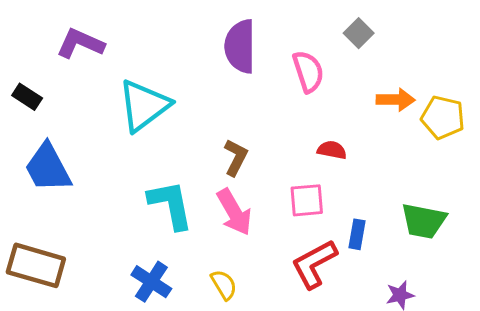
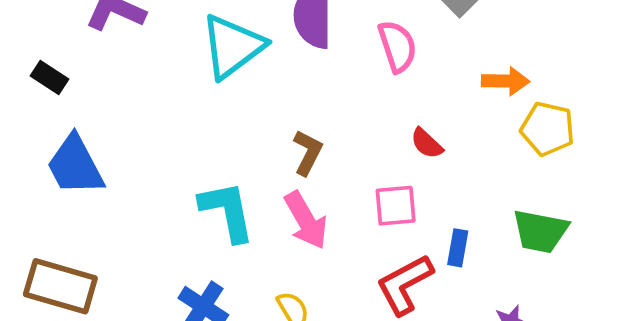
cyan triangle: (144, 106) -> (233, 46), moved
yellow pentagon: (443, 117) -> (548, 129), moved
red semicircle: (332, 150) -> (427, 143), turned -148

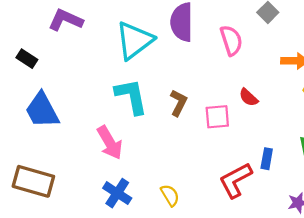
pink square: (396, 206) -> (217, 117), moved
cyan L-shape: (227, 211) -> (131, 96), moved
pink arrow: (306, 220) -> (110, 143), moved

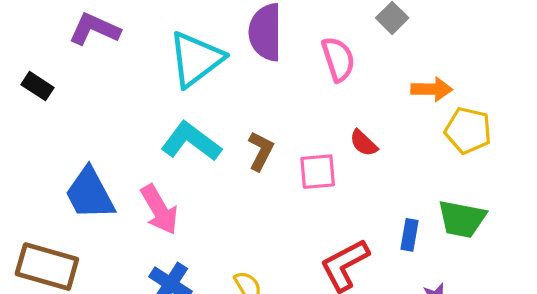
cyan L-shape: (131, 96) -> (191, 141), turned -42
blue trapezoid: (42, 110) -> (90, 194), moved
blue rectangle: (267, 159) -> (410, 235), moved

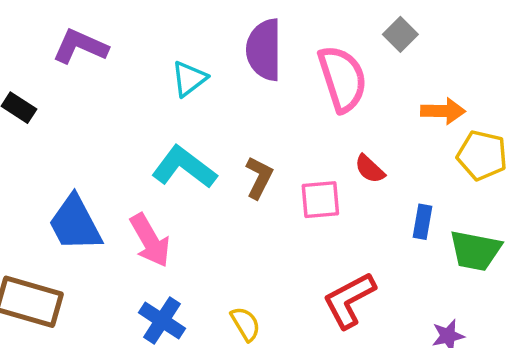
cyan triangle: (196, 59) -> (189, 79), size x0.6
pink semicircle: (338, 59) -> (342, 79), size x1.4
blue rectangle: (410, 235) -> (422, 222), moved

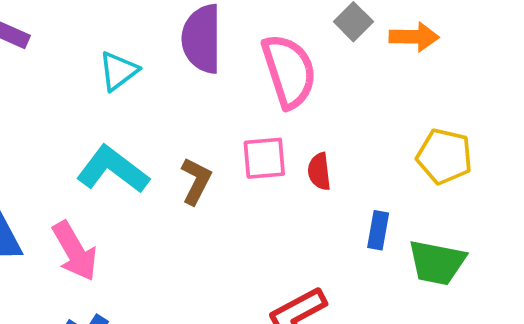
orange arrow: (443, 111) -> (414, 37), moved
red semicircle: (370, 169) -> (319, 171), turned 40
pink square: (320, 200) -> (264, 158), moved

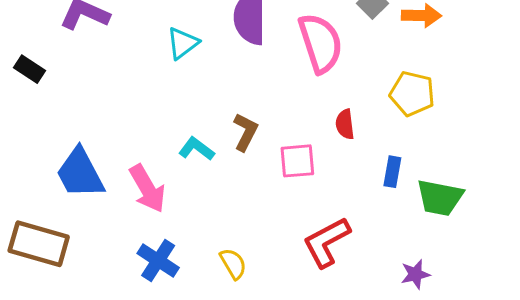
yellow pentagon: (444, 156) -> (412, 94), moved
pink square: (264, 158) -> (297, 161), moved
cyan L-shape: (113, 170) -> (196, 149), moved, size x0.6

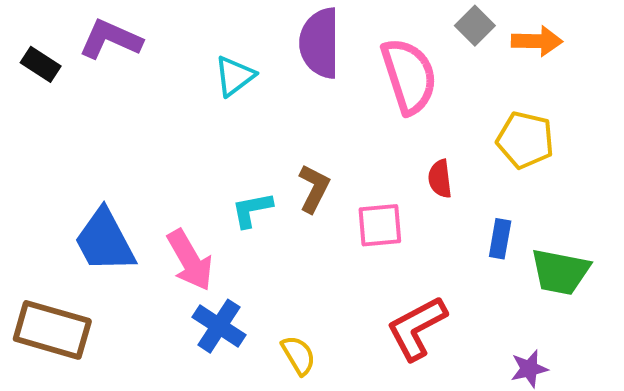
black rectangle: (30, 69) -> (41, 64), moved
cyan L-shape: (196, 149) -> (252, 210), turned -48
blue cross: (158, 261) -> (219, 326), moved

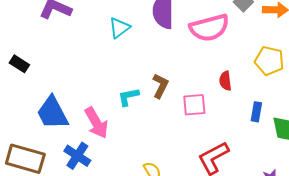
black rectangle: (41, 64) -> (19, 64), moved
pink semicircle: (409, 76) -> (209, 28), turned 93
blue cross: (219, 326) -> (77, 156), moved

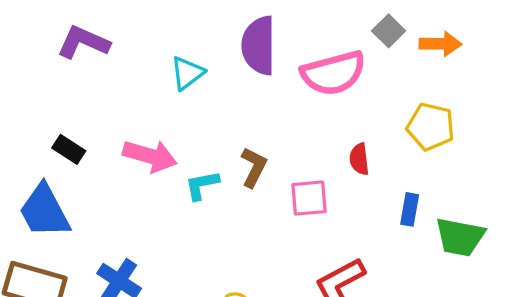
black rectangle: (19, 64) -> (69, 149), moved
blue trapezoid: (52, 113) -> (44, 211), moved
pink arrow: (96, 123) -> (150, 156), moved, turned -44

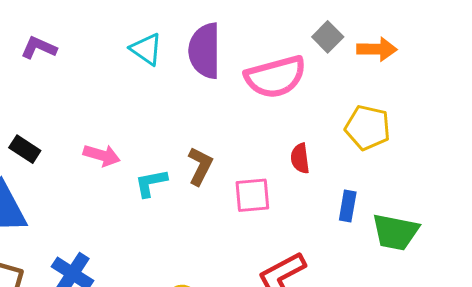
purple L-shape: (83, 42) -> (39, 48), size x0.7
cyan triangle: (187, 73) -> (146, 49), moved, turned -48
pink arrow: (150, 156) -> (102, 155), size x0.7

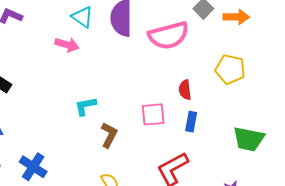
pink arrow: (102, 155) -> (67, 45), moved
brown L-shape: (200, 166) -> (109, 135), moved
blue rectangle: (348, 206) -> (191, 122), moved

